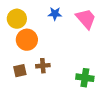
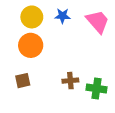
yellow circle: (17, 19) -> (32, 17), moved
brown cross: (43, 66) -> (70, 81), moved

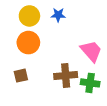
pink trapezoid: (98, 22) -> (91, 51), moved
brown cross: (70, 81) -> (66, 76), size x1.5

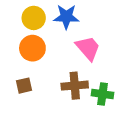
blue star: (58, 15) -> (66, 17), size x1.5
pink trapezoid: (91, 51) -> (88, 48), moved

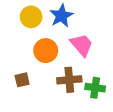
blue star: (66, 17) -> (61, 16), turned -30
orange circle: (32, 48) -> (46, 51), moved

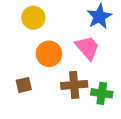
blue star: (61, 16) -> (99, 17), moved

